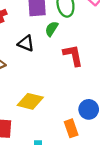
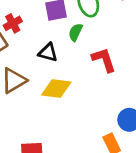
yellow diamond: (30, 101) -> (56, 89), moved

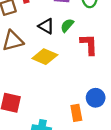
green semicircle: (76, 32) -> (67, 25), moved

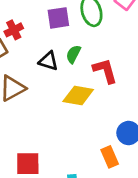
yellow diamond: (45, 57) -> (78, 96), moved

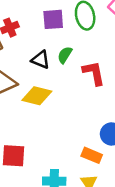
yellow diamond: (78, 96) -> (37, 96), moved
orange rectangle: (110, 157) -> (92, 155), turned -48

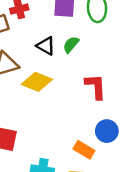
red L-shape: (94, 73) -> (96, 87), moved

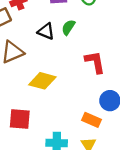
yellow diamond: (37, 82) -> (42, 81), moved

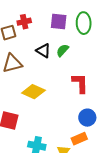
orange rectangle: (91, 120) -> (79, 139), moved, turned -56

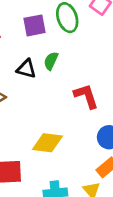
yellow diamond: (33, 92) -> (47, 143), moved

